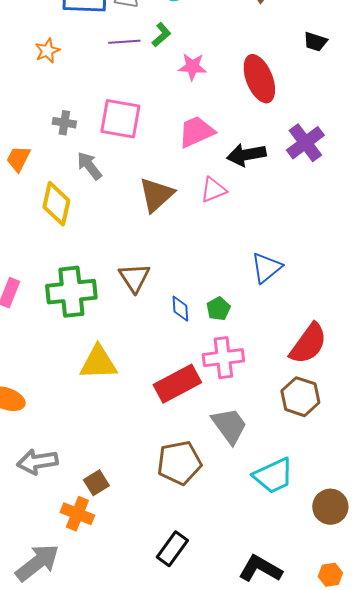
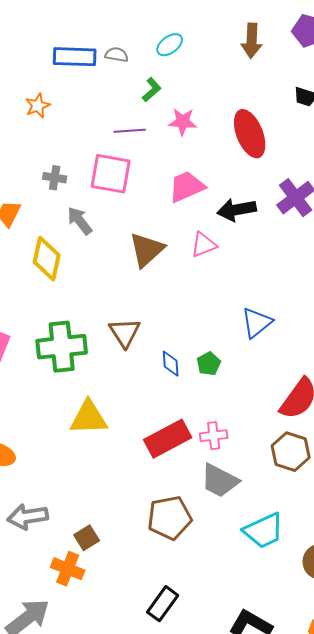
purple line: (124, 42) -> (130, 131), moved
pink cross: (223, 358) -> (214, 436), moved, size x0.7
gray trapezoid: (229, 426) -> (220, 481), turned 153

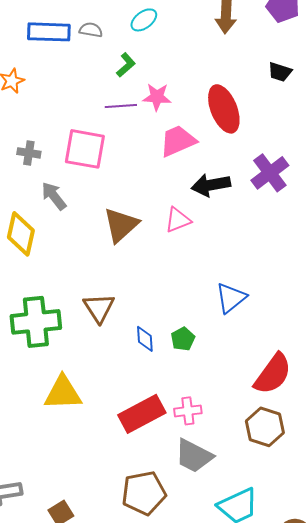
purple line: (130, 131) -> (121, 106), moved
pink trapezoid: (187, 187) -> (178, 141), moved

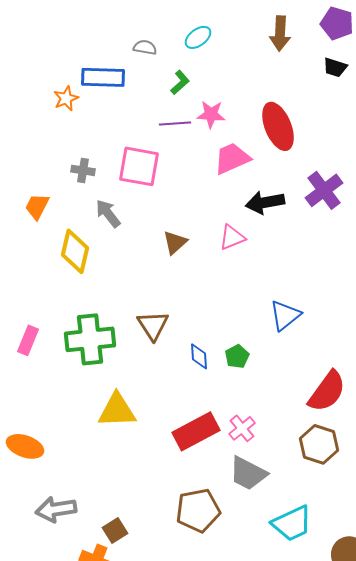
blue rectangle: (49, 32) -> (103, 77), moved
black trapezoid: (280, 72) -> (335, 67), moved
brown triangle: (121, 225) -> (175, 242), size x0.7
pink cross: (188, 411) -> (242, 428), turned -32

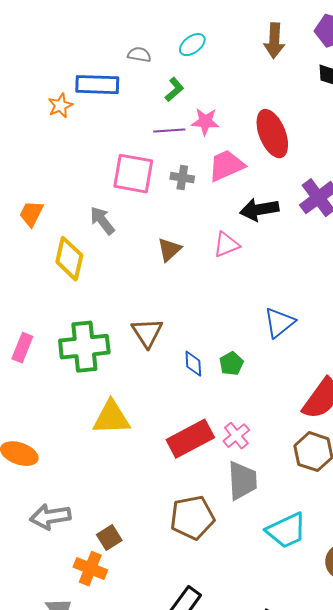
gray cross: (83, 170) -> (182, 178), moved
gray trapezoid: (248, 473) -> (242, 481), turned -120

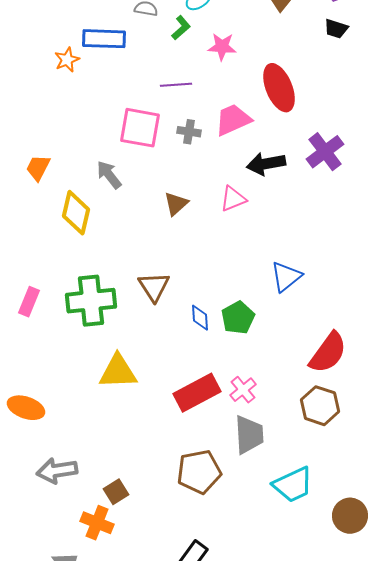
green L-shape: (174, 90) -> (181, 28), moved
pink star: (205, 122) -> (222, 47), moved
green pentagon: (231, 364) -> (238, 318), size x1.4

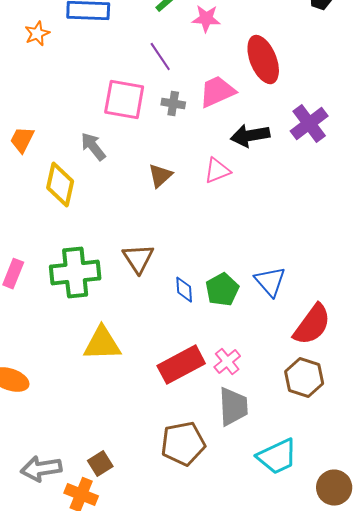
orange star: (67, 60) -> (37, 34), moved
purple line: (176, 85) -> (160, 57), turned 60
blue triangle: (286, 277) -> (270, 282), moved, turned -32
gray arrow: (57, 471) -> (41, 469), moved

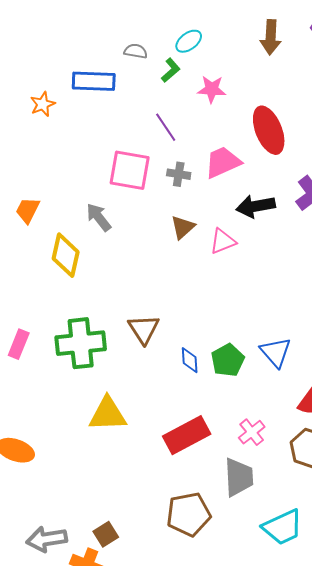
brown triangle: (160, 176) -> (183, 227), moved
pink cross: (227, 362) -> (252, 432), moved

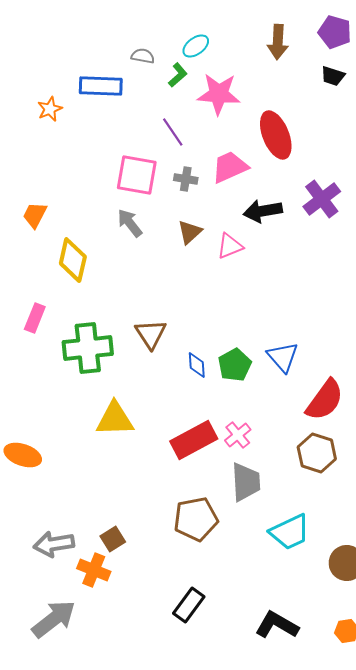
pink star: (212, 89) -> (219, 94), size x1.5
gray arrow: (99, 217) -> (130, 223), moved
pink rectangle: (19, 344) -> (35, 318), moved
pink cross: (252, 432) -> (238, 435), moved

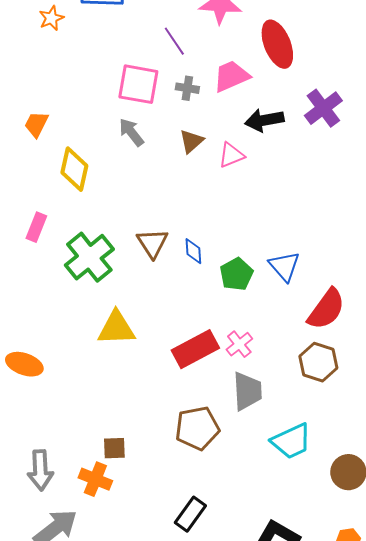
green cross: (88, 348) -> (89, 257), turned -33
blue diamond: (197, 365) -> (193, 251), moved
brown square: (113, 539) -> (114, 448), turned 30
gray arrow: (54, 544) -> (40, 470), moved, turned -84

